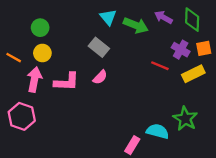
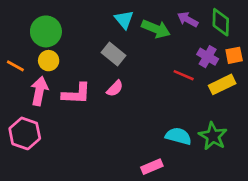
green circle: (40, 28) -> (46, 31), size x1.5
cyan semicircle: (158, 131) -> (178, 136), moved
pink rectangle: (132, 145) -> (152, 167), turned 36

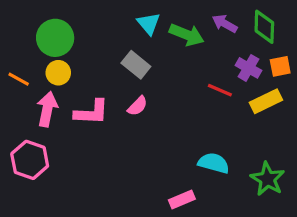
green star: (213, 136) -> (268, 179), moved

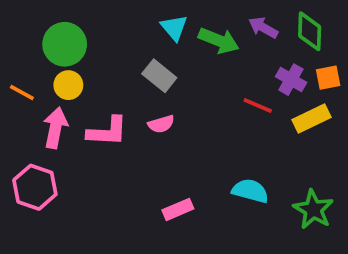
pink semicircle: (138, 106) -> (161, 124), turned 30
pink rectangle: (182, 200) -> (178, 209), moved

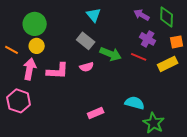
green arrow: (219, 41) -> (111, 54), moved
purple cross: (291, 80) -> (148, 39), moved
green star: (313, 209) -> (154, 123), moved

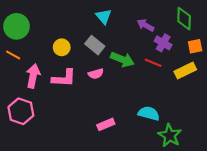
purple arrow: (142, 15) -> (145, 25), moved
green circle: (35, 24) -> (16, 26), moved
yellow circle: (37, 46) -> (62, 47), moved

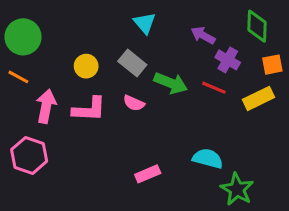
pink semicircle: (96, 74) -> (134, 103), turned 40

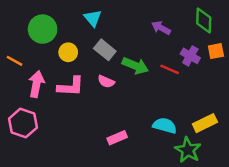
cyan triangle: (145, 23) -> (93, 18), moved
green circle: (23, 37) -> (43, 29), moved
purple cross: (228, 60) -> (190, 56), moved
yellow rectangle: (259, 98) -> (205, 123), moved

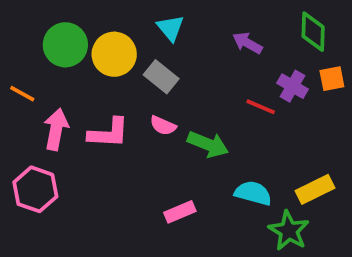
cyan triangle: (93, 18) -> (170, 28), moved
yellow circle: (68, 52) -> (114, 54), moved, size x1.5
green arrow: (135, 66) -> (208, 144), moved

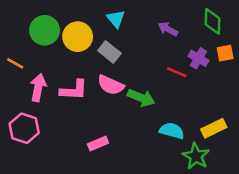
pink semicircle: (163, 126) -> (111, 85), size x1.5
pink rectangle: (180, 212) -> (98, 144), moved

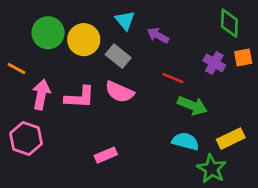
purple arrow: (168, 29) -> (158, 35), moved
red line: (177, 72) -> (173, 78), moved
green arrow: (141, 98) -> (192, 106), moved

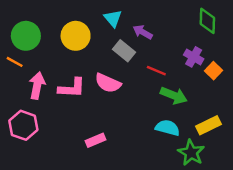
green circle: (48, 33) -> (26, 36), moved
gray rectangle: (118, 56) -> (124, 51), moved
orange square: (243, 57) -> (214, 71), moved, turned -35

